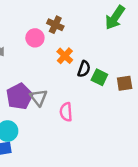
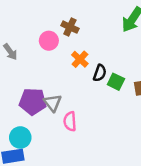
purple pentagon: (19, 96) -> (33, 102), turned 30
pink semicircle: (66, 112) -> (70, 121), moved

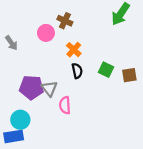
black semicircle: (100, 73) -> (77, 71), moved, turned -32

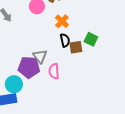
brown square: (129, 75) -> (76, 47), moved
purple pentagon: (31, 87) -> (29, 67), moved

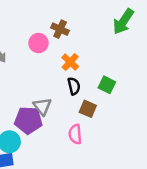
brown square: (76, 47) -> (88, 109), moved, turned 32
pink semicircle: (54, 71) -> (75, 134), moved

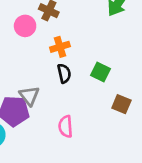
orange cross: (70, 62) -> (60, 47), turned 30
brown square: (88, 109) -> (121, 104), moved

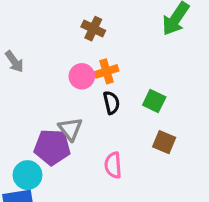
pink circle: (25, 26) -> (82, 76), moved
brown square: (121, 104) -> (164, 142), moved

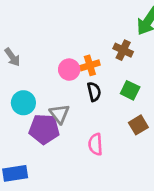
brown cross: (93, 29) -> (123, 50), moved
brown square: (164, 142) -> (138, 125), turned 36
cyan circle: (28, 175) -> (23, 103), moved

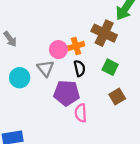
brown cross: (123, 50) -> (104, 33), size x1.5
gray triangle: (59, 114) -> (45, 68), moved
purple pentagon: (44, 129) -> (67, 93), moved

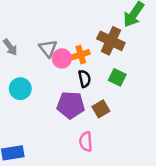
gray triangle: (45, 68) -> (48, 48), moved
brown square: (117, 97) -> (101, 109), moved
pink semicircle: (81, 113) -> (86, 142), moved

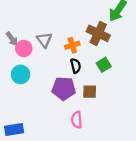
pink circle: (62, 58) -> (24, 49), moved
green square: (117, 77) -> (104, 65), turned 32
brown square: (101, 109) -> (90, 92), turned 32

